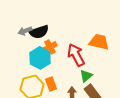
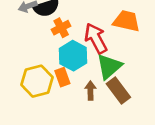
cyan hexagon: (40, 58) -> (73, 56), moved
green triangle: (86, 76) -> (109, 66), size x1.5

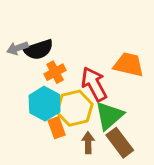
cyan hexagon: (73, 56) -> (45, 104), moved
yellow hexagon: (37, 81) -> (75, 108), moved

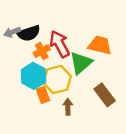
red arrow: (94, 84) -> (60, 44), moved
green triangle: (109, 116) -> (81, 63), moved
brown rectangle: (120, 143) -> (105, 95), moved

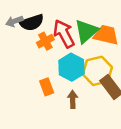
green triangle: (81, 63) -> (86, 31), moved
cyan hexagon: (33, 76) -> (71, 67), moved
yellow hexagon: (57, 79) -> (97, 71), moved

